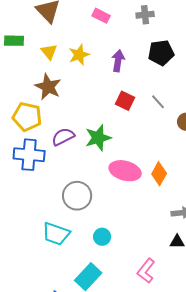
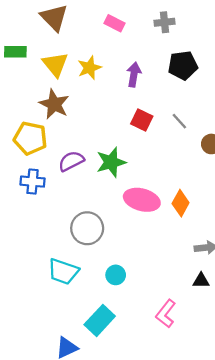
yellow triangle: (49, 52) -> (55, 64), size x1.4
blue cross: (29, 155) -> (33, 182), size x0.7

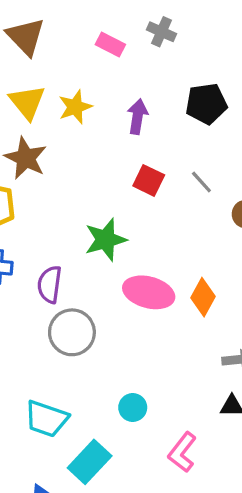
gray cross: (165, 22) -> (161, 32), moved, turned 30
purple semicircle: (71, 161) -> (50, 284), moved, turned -55
cyan trapezoid: (63, 272) -> (46, 419), moved
cyan circle: (116, 275) -> (133, 407), moved

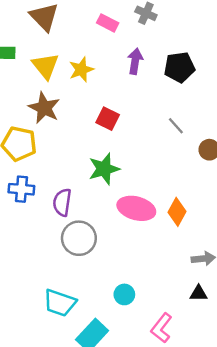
purple arrow: (137, 117) -> (135, 61), moved
red square: (149, 180) -> (108, 119), moved

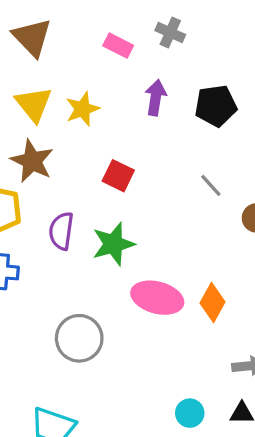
purple semicircle: (62, 202) -> (61, 231), moved
cyan circle: (124, 294) -> (190, 413), moved

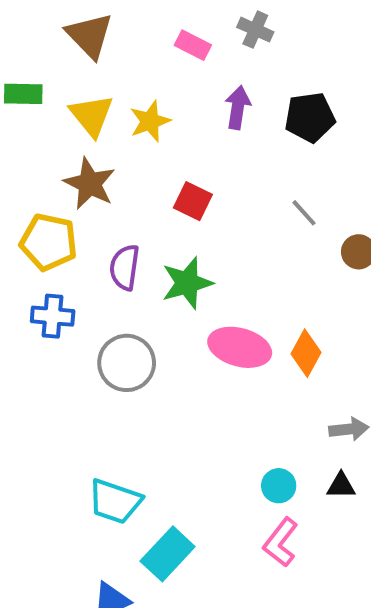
gray circle: (79, 338) -> (127, 363), moved

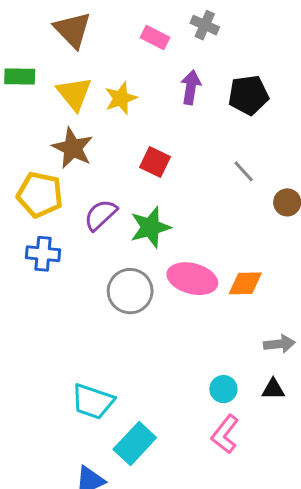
purple semicircle: (125, 267) -> (101, 215), turned 39
orange diamond: (306, 353) -> (245, 283), turned 60
gray circle: (127, 363) -> (130, 291), moved

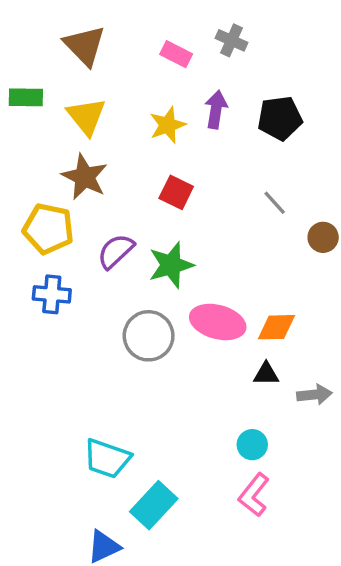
yellow star: (121, 98) -> (168, 125), moved
black triangle: (273, 389) -> (266, 374), moved

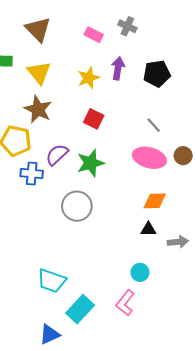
brown circle: (323, 237) -> (183, 156), moved
blue cross: (52, 294) -> (32, 174), moved
pink ellipse: (218, 322) -> (149, 158), moved
pink L-shape: (254, 495) -> (125, 303), moved

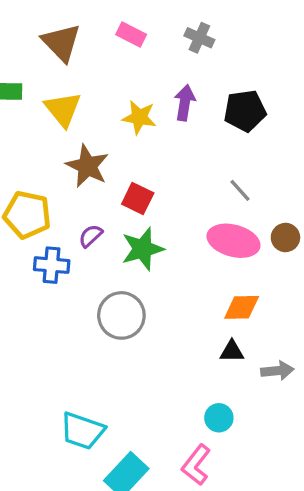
pink rectangle: (94, 35) -> (131, 34), moved
yellow star: (88, 78) -> (139, 117), turned 30
brown star: (38, 109) -> (87, 166), moved
red square: (94, 119) -> (138, 199), moved
purple semicircle: (57, 155) -> (91, 236), size x0.7

